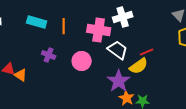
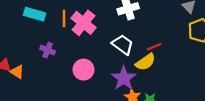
pink cross: (99, 30) -> (83, 23), moved, turned 30
pink circle: (82, 61) -> (83, 70), moved

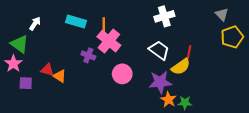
pink cross: (83, 23) -> (109, 41), moved
red line: (154, 47) -> (189, 52), turned -56
purple star: (124, 78) -> (160, 82), turned 30

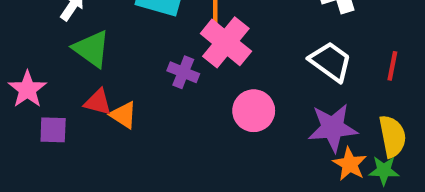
green triangle: (20, 44) -> (91, 49), moved
yellow semicircle: (181, 67) -> (392, 136), moved, turned -66

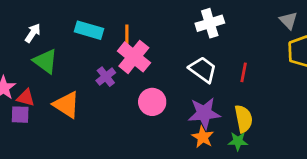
purple cross: (183, 72) -> (106, 77), turned 30
red triangle: (98, 102) -> (26, 98), moved
orange triangle: (123, 115) -> (66, 105), size x1.5
orange star: (350, 164) -> (203, 137), moved

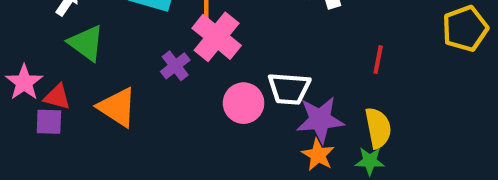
white trapezoid: (203, 70) -> (289, 89), moved, turned 148

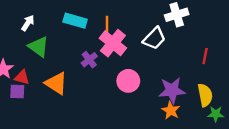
white trapezoid: (289, 89) -> (154, 38), moved, turned -50
green star: (370, 161) -> (216, 114), moved

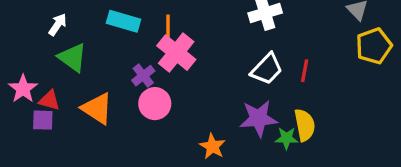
white trapezoid: (154, 38) -> (267, 69), moved
pink circle: (128, 81) -> (155, 104), moved
orange star: (171, 110) -> (212, 146), moved
green star: (216, 114) -> (287, 138), moved

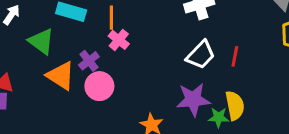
pink cross: (176, 53) -> (119, 40), size x0.6
green triangle: (72, 57) -> (41, 41), moved
orange triangle: (97, 109) -> (61, 76), moved

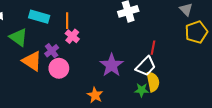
white trapezoid: (201, 55) -> (146, 66), moved
purple star: (193, 100) -> (112, 65), moved, turned -30

